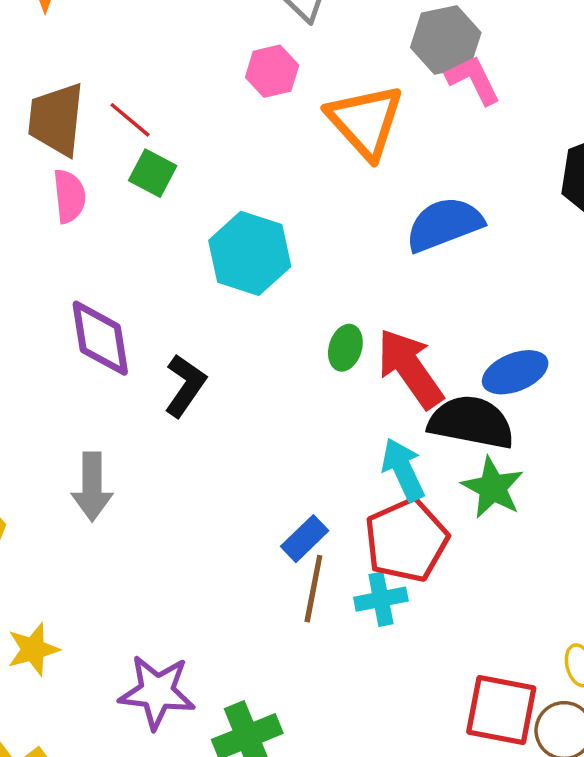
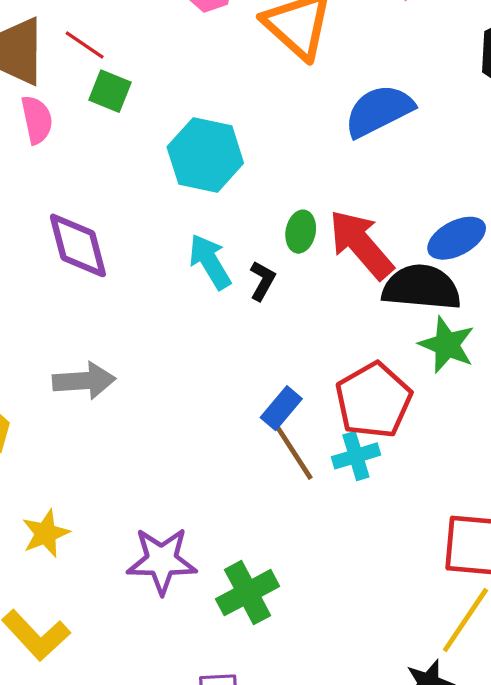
black L-shape: (185, 386) -> (262, 281), moved, size x0.7
cyan arrow: (403, 470) -> (210, 262), moved
gray arrow: (92, 487) -> (84, 381), turned -88
brown line: (313, 589) -> (294, 453), turned -38

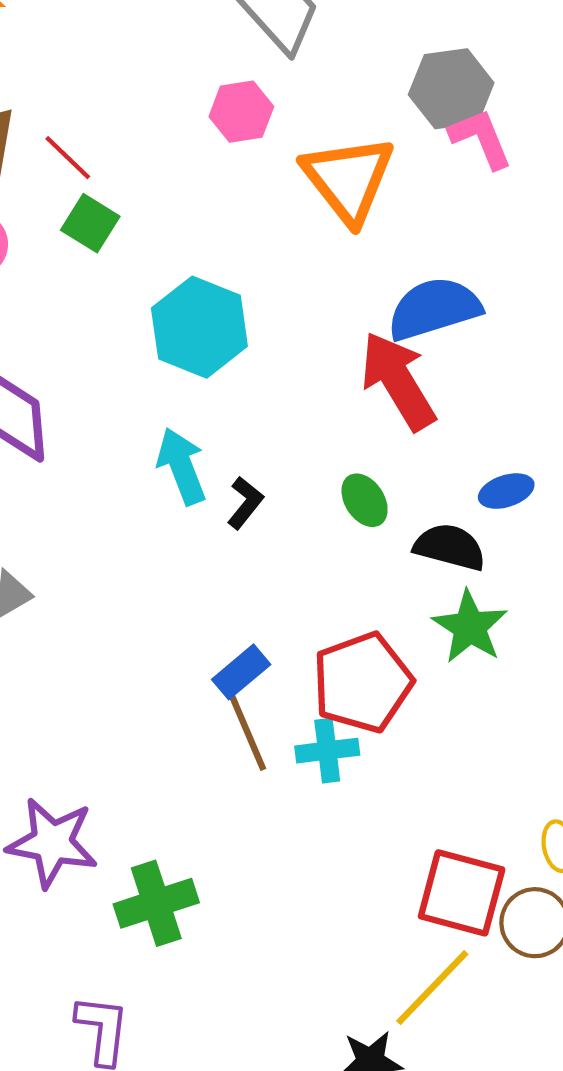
green ellipse: (301, 232) -> (365, 500), moved, turned -54
blue ellipse: (457, 238) -> (506, 491), size x0.7
red arrow: (361, 244) -> (398, 381), moved
black semicircle: (421, 287) -> (450, 547), size x0.7

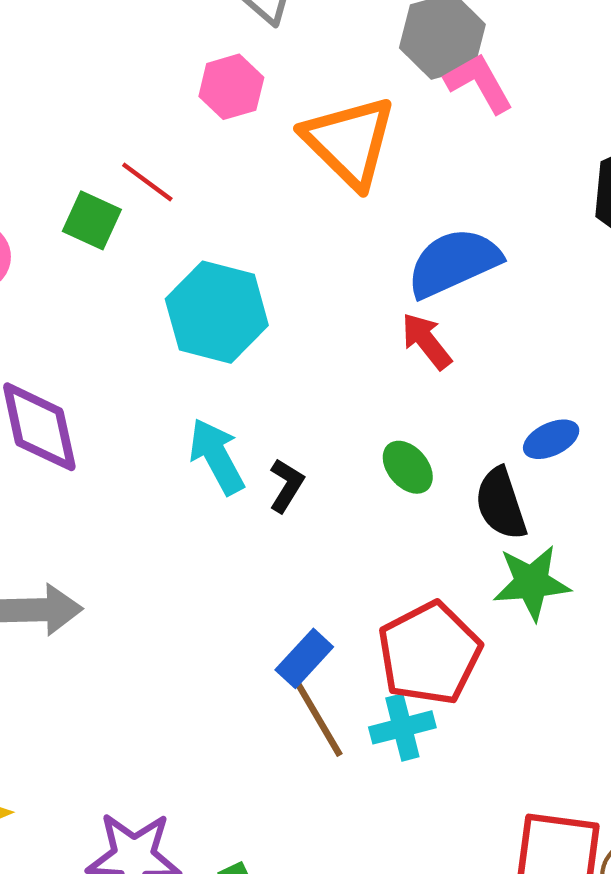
red line: (68, 158) -> (147, 182), moved
red arrow: (398, 381) -> (426, 341), size x0.6
black semicircle: (450, 547) -> (501, 504), turned -116
green star: (470, 627) -> (532, 583), turned -30

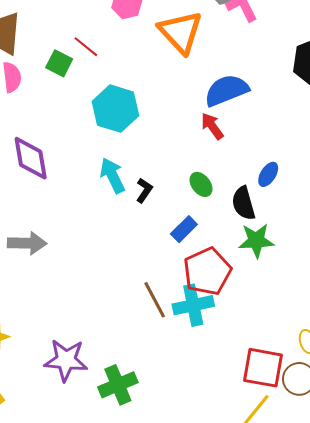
blue ellipse: (551, 439) -> (268, 174), turned -35
blue rectangle: (304, 658) -> (184, 229), moved
cyan cross: (402, 727) -> (193, 305), size x1.4

